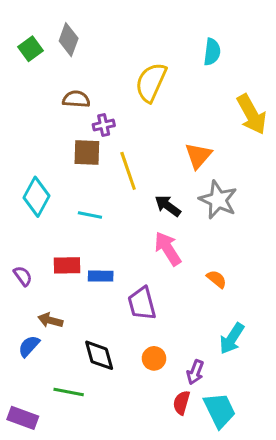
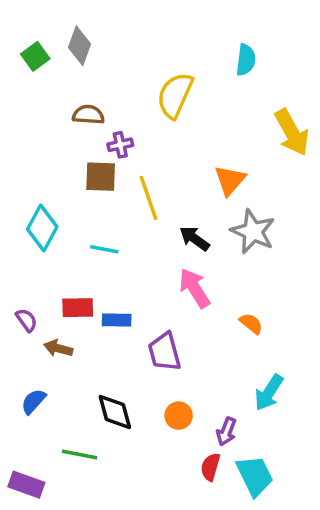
brown arrow: (50, 320) -> (58, 348), moved

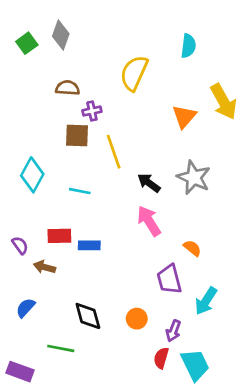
orange triangle: (230, 180) -> (184, 116), moved
purple trapezoid: (164, 352) -> (169, 279), moved

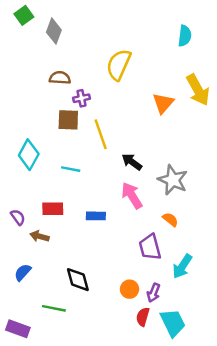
green square: (27, 43) -> (24, 15), moved
cyan semicircle: (188, 46) -> (185, 36), moved
gray star: (194, 178) -> (173, 180), moved
blue rectangle: (89, 245) -> (96, 216), moved
orange circle: (137, 319) -> (130, 289), moved

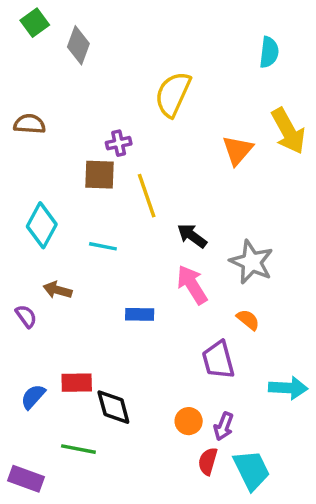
brown semicircle: (60, 78) -> (30, 124), moved
red rectangle: (53, 209) -> (77, 383), moved
brown arrow: (39, 236) -> (57, 290), moved
cyan arrow: (182, 266) -> (288, 388), moved, turned -120

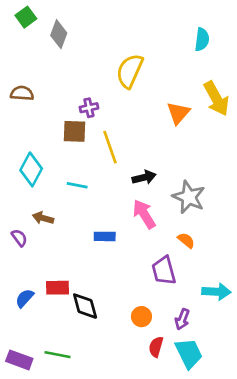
black arrow: (192, 236) -> (144, 177), turned 130
purple arrow: (224, 426) -> (182, 319), moved
green line: (78, 449) -> (57, 355), moved

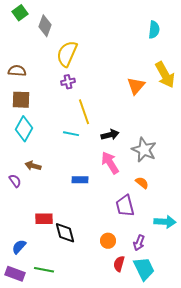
yellow semicircle: (130, 71) -> (67, 54), moved
brown square: (74, 131) -> (21, 100), moved
cyan line: (77, 185) -> (71, 134), moved
blue semicircle: (25, 298) -> (19, 247), moved

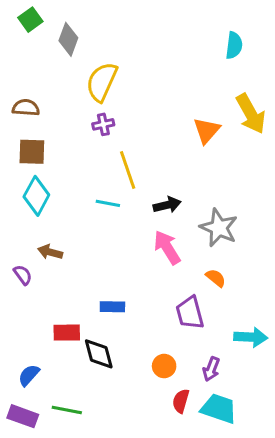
blue rectangle: (80, 180) -> (112, 307), moved
cyan trapezoid: (144, 269) -> (219, 409), turned -45

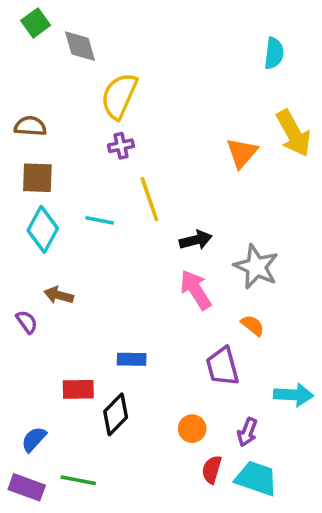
gray diamond: (68, 39) -> (80, 46), turned -36
cyan line: (108, 203) -> (100, 220), moved
black diamond: (99, 354) -> (116, 414), turned 60

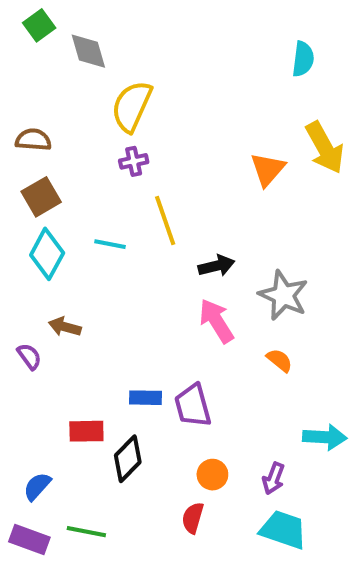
brown square: (37, 178) -> (41, 197), turned -32
purple trapezoid: (222, 366) -> (193, 406), moved
red semicircle: (212, 470) -> (193, 518), moved

